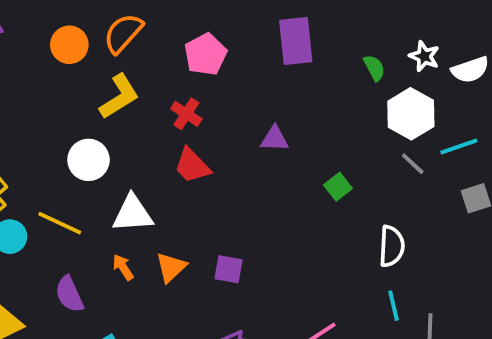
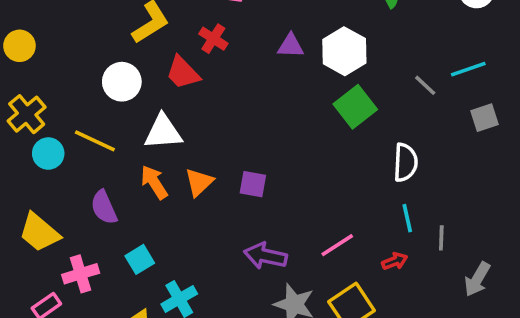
white hexagon: (411, 114) -> (344, 51), moved
purple triangle: (275, 139) -> (291, 46), moved
red trapezoid: (192, 166) -> (183, 73), moved
green square: (338, 187) -> (355, 107), size x1.6
orange arrow: (123, 267) -> (154, 182), size x1.4

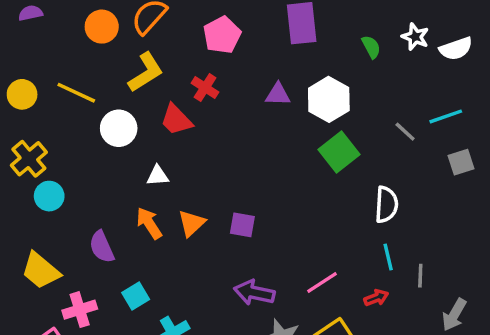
white triangle: (163, 132) -> (158, 176), size x0.6
yellow line: (95, 141) -> (76, 93), moved

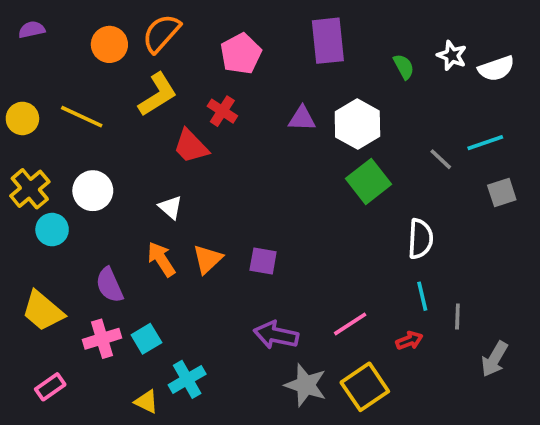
white circle: (119, 128) -> (93, 191), moved
white triangle: (158, 176) -> (171, 207), turned 45
pink cross: (80, 310) -> (102, 339), moved

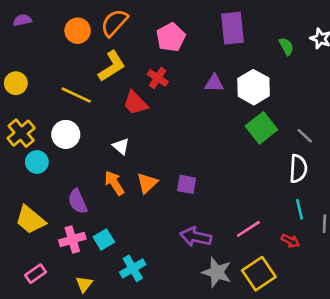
yellow line: (82, 117) -> (76, 95), moved
gray line: (441, 159) -> (305, 136), moved
red arrow: (409, 341) -> (290, 241), turned 48
yellow triangle: (146, 402) -> (84, 284), moved, turned 42

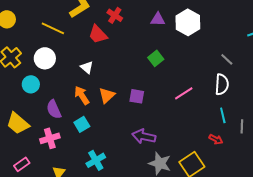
green square: (261, 128) -> (156, 58), moved, size x0.7
cyan circle: (37, 162) -> (31, 84), moved
pink line: (248, 229) -> (184, 93), moved
cyan square: (104, 240) -> (82, 124), moved

